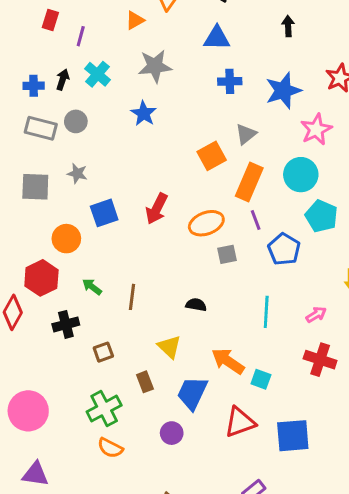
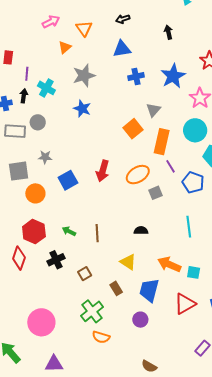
purple line: (81, 36) -> (27, 74), moved
orange circle: (66, 239) -> (35, 193), moved

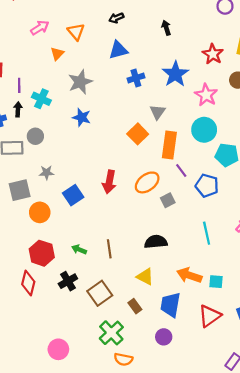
black semicircle: (141, 230) -> (156, 242), size x1.5
brown square: (85, 274) -> (100, 293), size x1.6
pink circle: (41, 322) -> (58, 349), size x0.7

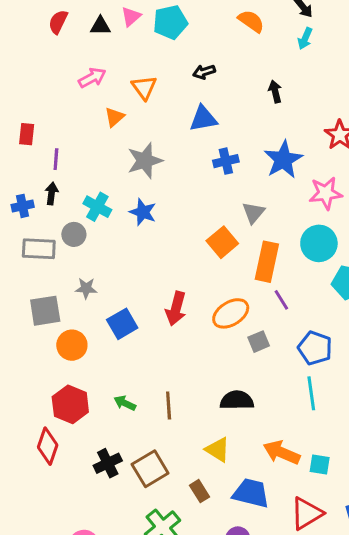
pink star: (206, 95) -> (326, 193), turned 30
cyan cross: (41, 99) -> (97, 207), moved
blue pentagon: (207, 186) -> (315, 348), moved
black cross: (68, 281) -> (108, 463), moved
blue trapezoid: (170, 305) -> (251, 493), turned 90

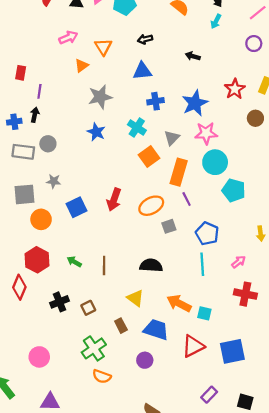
black arrow: (275, 91) -> (193, 56), turned -64
pink star: (326, 193) -> (206, 133), moved
cyan cross: (97, 207) -> (137, 127), moved
brown square: (150, 469) -> (88, 308), size x0.6

